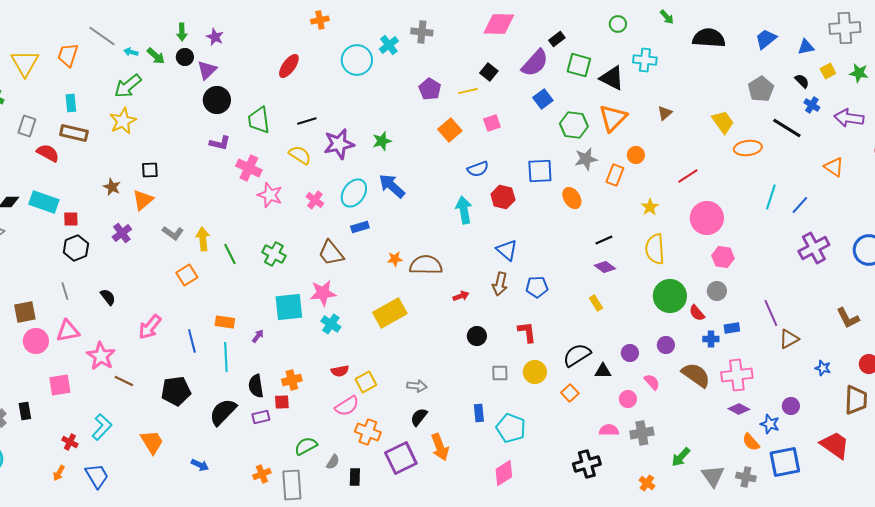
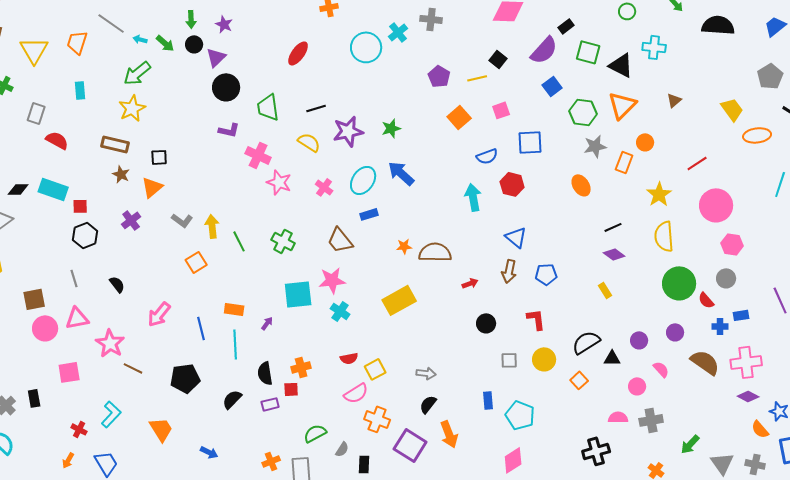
brown rectangle: (74, 133) -> (115, 144), moved
blue square: (540, 171) -> (530, 142), moved
yellow star: (650, 207) -> (659, 194), size x1.4
black semicircle: (223, 412) -> (232, 399), size x0.7
purple square: (401, 458) -> (410, 445), turned -32

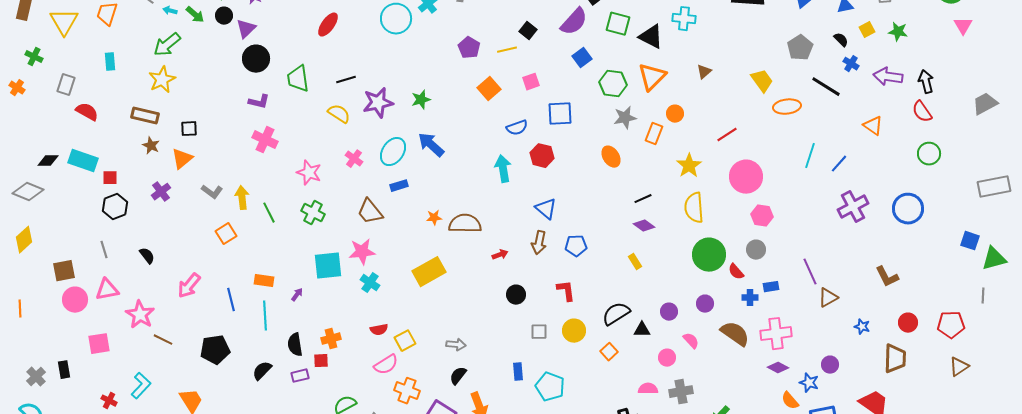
pink cross: (258, 155) -> (265, 140), moved
pink star: (279, 182) -> (309, 173), moved

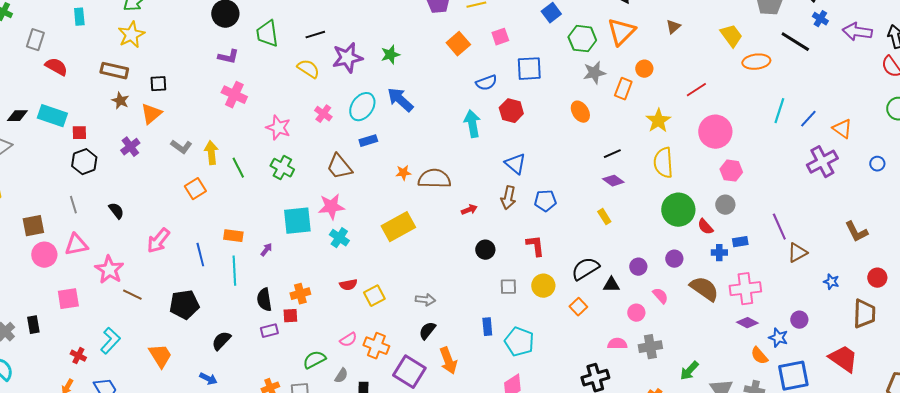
orange triangle: (873, 126) -> (842, 129), moved
blue circle: (908, 209) -> (877, 164), size x0.5
pink semicircle: (386, 365) -> (348, 340), moved, size x0.7
black semicircle: (262, 371) -> (221, 341), moved

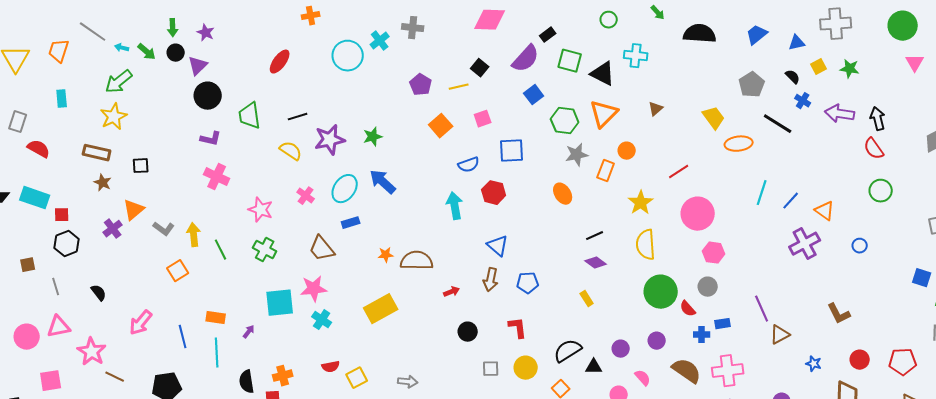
orange triangle: (151, 114) -> (134, 210), moved
brown square: (33, 226) -> (28, 265), moved, size x0.7

